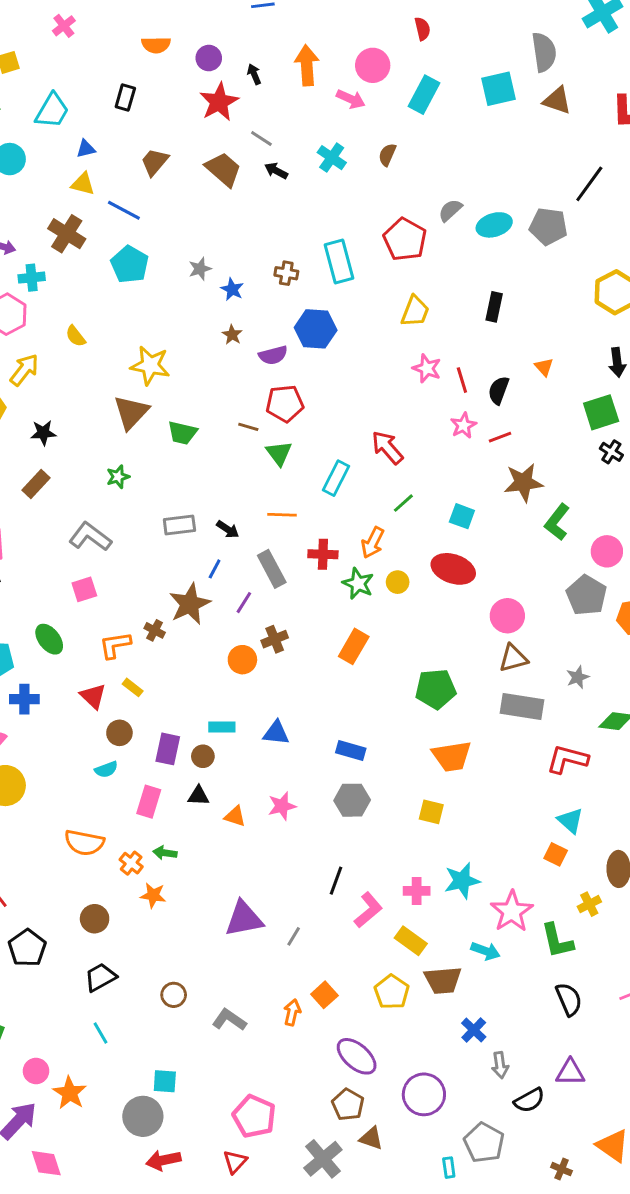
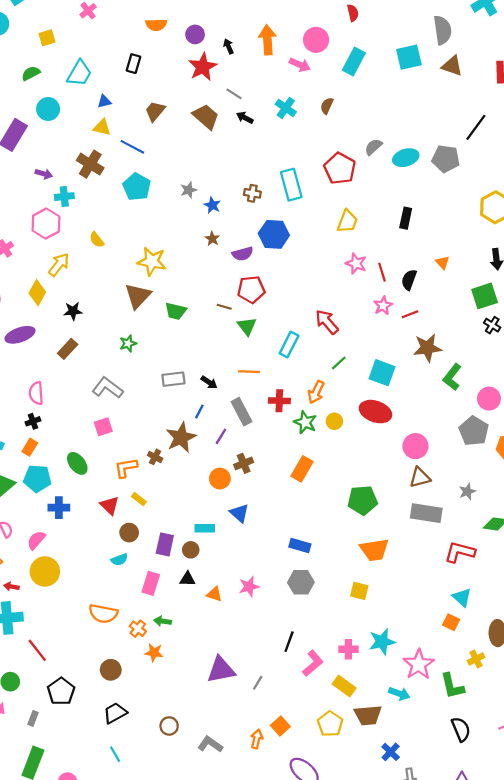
cyan square: (462, 516) -> (382, 373), size x1.4
blue triangle: (276, 733) -> (239, 513), moved, turned 36

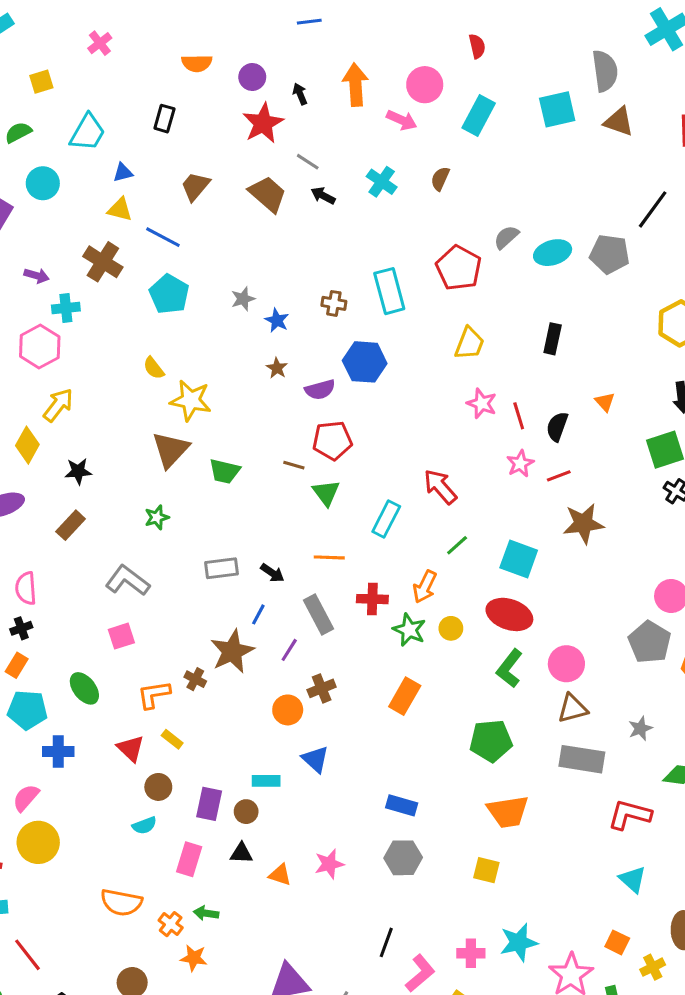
yellow semicircle: (97, 240) -> (154, 368), moved
green L-shape: (452, 377) -> (509, 668), moved
orange square: (451, 622) -> (617, 942), moved

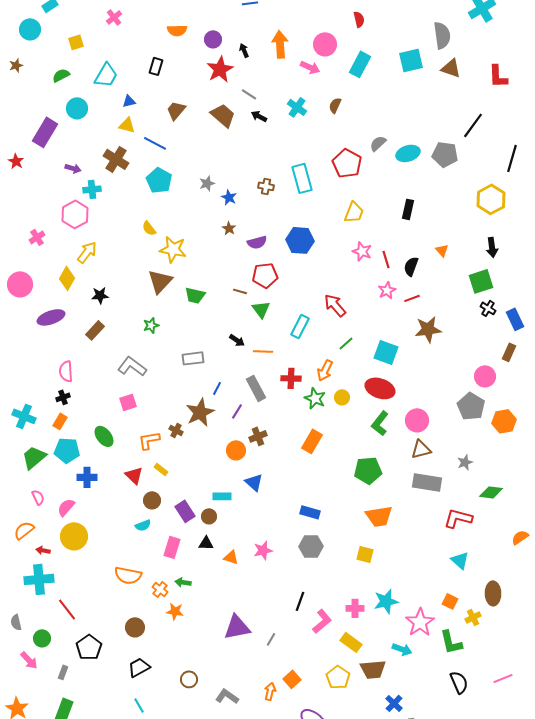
blue hexagon: (365, 362) -> (300, 240), moved
black arrow: (272, 573) -> (237, 340), moved
purple rectangle: (209, 804) -> (185, 511), turned -45

